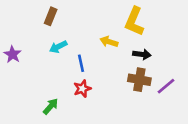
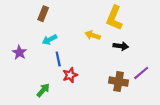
purple star: (13, 54) -> (19, 52), moved
blue line: (81, 63) -> (58, 59), moved
brown cross: (139, 80) -> (119, 82), moved

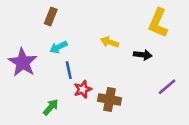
yellow L-shape: (114, 18) -> (158, 23), moved
purple star: (19, 52) -> (23, 62), size x1.6
brown cross: (119, 82) -> (110, 100), moved

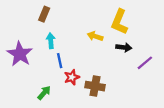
yellow L-shape: (158, 23) -> (119, 22), moved
cyan arrow: (58, 47) -> (51, 41), turned 112
purple line: (167, 87) -> (145, 63), moved

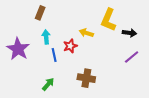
black arrow: (124, 47) -> (130, 33), moved
red star: (72, 77) -> (70, 46), moved
green arrow: (44, 93) -> (48, 84), moved

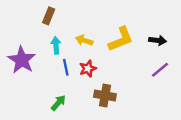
yellow L-shape: (108, 20) -> (121, 39), moved, turned -135
yellow arrow: (86, 33) -> (84, 40), moved
red star: (70, 46) -> (88, 69), moved

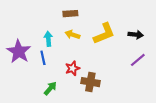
brown rectangle: (49, 16) -> (70, 14), moved, turned 64
blue line: (66, 67) -> (43, 58), moved
red star: (88, 69) -> (72, 68), moved

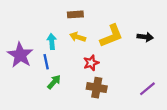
purple line: (138, 60) -> (147, 89), moved
red star: (72, 68) -> (91, 63), moved
green arrow: (50, 88) -> (54, 82), moved

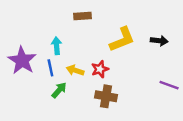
yellow arrow: (78, 37) -> (75, 70), moved
purple line: (147, 89) -> (169, 85), moved, turned 60

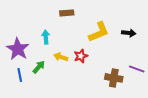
blue line: (50, 68) -> (20, 75), moved
green arrow: (59, 90) -> (39, 67), moved
brown cross: (106, 96) -> (114, 78), moved

